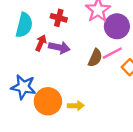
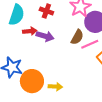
red arrow: (41, 43) -> (30, 31), turned 56
brown semicircle: (95, 58) -> (77, 37), moved

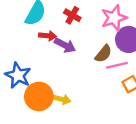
yellow arrow: (55, 87) -> (62, 99), moved

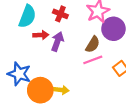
purple arrow: (65, 45) -> (57, 41), turned -90
pink line: (117, 65) -> (93, 60), moved

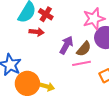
red cross: (60, 14) -> (46, 14), moved
purple arrow: (57, 41) -> (66, 45), moved

